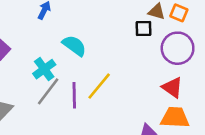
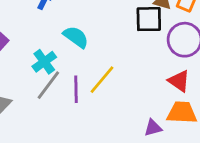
black square: (144, 29) -> (149, 19), size x1.5

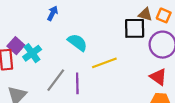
cyan cross: (44, 62) -> (32, 53), moved
yellow line: (102, 80) -> (104, 63), moved, turned 30

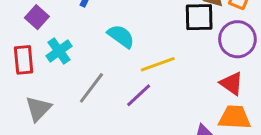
purple square: (16, 46) -> (37, 17), moved
purple line: (77, 83) -> (139, 95), moved, turned 48

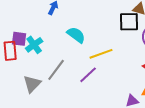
purple square: (37, 17) -> (19, 39), moved, turned -35
gray triangle: (38, 109) -> (32, 84), moved

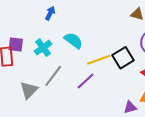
black square: (129, 22) -> (123, 58), moved, turned -30
cyan cross: (34, 45) -> (43, 48), moved

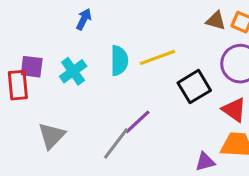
cyan semicircle: (73, 40) -> (119, 61), turned 54
yellow line: (99, 60) -> (157, 57), moved
gray line: (53, 76) -> (116, 143), moved

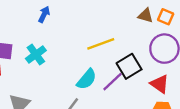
cyan semicircle: (119, 61) -> (87, 79), moved, turned 40
purple line: (138, 122) -> (113, 82), moved

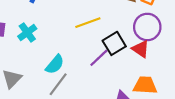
cyan semicircle: (87, 79) -> (55, 64), moved
red triangle: (160, 84) -> (141, 49), moved

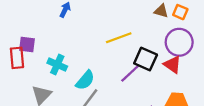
cyan cross: (27, 32) -> (57, 65), moved, turned -30
black square: (114, 43) -> (146, 59), turned -35

